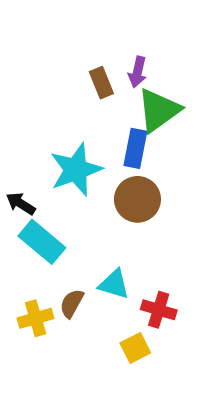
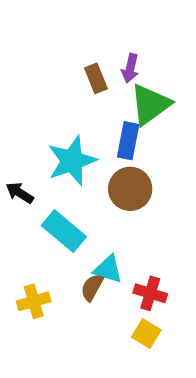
cyan rectangle: (42, 242) -> (64, 231), moved
brown semicircle: (72, 303) -> (92, 287), moved
yellow square: (135, 348) -> (146, 334), moved, turned -32

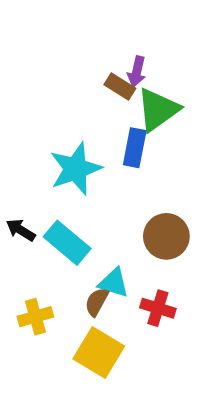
brown rectangle: (96, 78) -> (120, 86), moved, turned -36
brown circle: (130, 189) -> (166, 236), moved
black arrow: (20, 193) -> (21, 230), moved
yellow square: (146, 334) -> (99, 353), moved, size x1.6

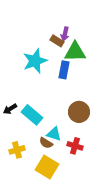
green triangle: (158, 110) -> (75, 52), turned 35
cyan star: (76, 169) -> (35, 61), moved
black arrow: (21, 230) -> (10, 109), turned -64
brown semicircle: (97, 302) -> (46, 143), turned -88

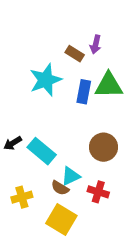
purple arrow: (65, 34) -> (96, 44), moved
green triangle: (75, 52) -> (109, 85), moved
cyan triangle: (54, 134) -> (71, 176), turned -42

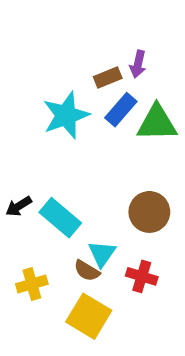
brown rectangle: (75, 54) -> (108, 77), turned -54
blue rectangle: (84, 92) -> (121, 110), moved, turned 30
cyan triangle: (71, 176) -> (102, 254), turned -30

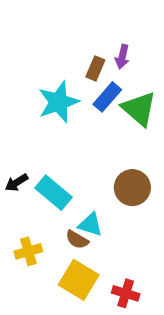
brown rectangle: (108, 77) -> (95, 68), turned -45
green triangle: (157, 123) -> (139, 109), turned 42
cyan triangle: (102, 254) -> (90, 225), turned -48
red cross: (142, 276) -> (126, 293), moved

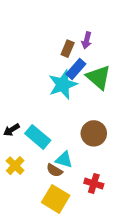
cyan star: (59, 102) -> (63, 84), moved
yellow cross: (28, 251) -> (15, 166), moved, turned -30
red cross: (126, 293) -> (94, 183), moved

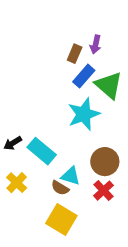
cyan star: (63, 84) -> (84, 114), moved
brown circle: (94, 133) -> (105, 162), moved
red cross: (94, 183) -> (103, 191), moved, turned 30

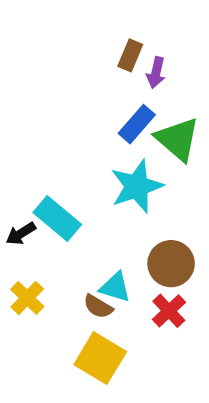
brown rectangle: (75, 54) -> (130, 55), moved
cyan rectangle: (42, 151) -> (57, 219), moved

